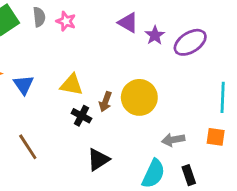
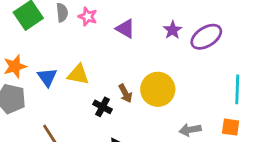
purple triangle: (128, 23) -> (125, 29), moved
yellow triangle: (72, 85) -> (78, 74), moved
brown arrow: (105, 102) -> (125, 93), turned -48

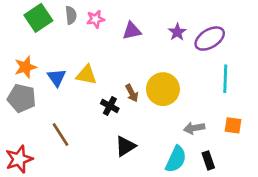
pink star: (88, 17) -> (96, 19), turned -30
purple triangle: (125, 29) -> (132, 31), turned -42
cyan line: (237, 89) -> (225, 79), moved

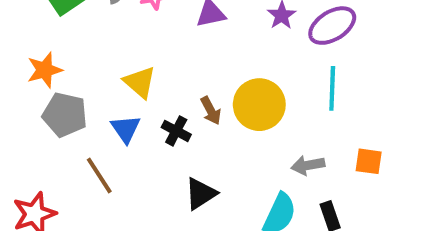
yellow triangle: (86, 75) -> (140, 82), turned 30
blue triangle: (57, 77) -> (126, 129), moved
cyan line: (225, 79) -> (332, 88), moved
gray pentagon: (22, 98) -> (65, 115), moved

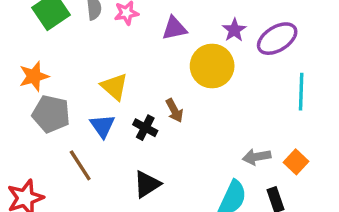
cyan line: (332, 88) -> (301, 92), moved
yellow circle: (259, 105) -> (212, 66), moved
orange square: (369, 161) -> (296, 162), moved, turned 35
black triangle: (201, 194) -> (147, 184), moved

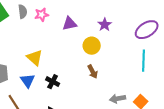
purple ellipse: (277, 39) -> (147, 30), moved
yellow circle: (212, 66) -> (92, 46), size x0.7
brown arrow: (174, 111) -> (93, 72), moved

